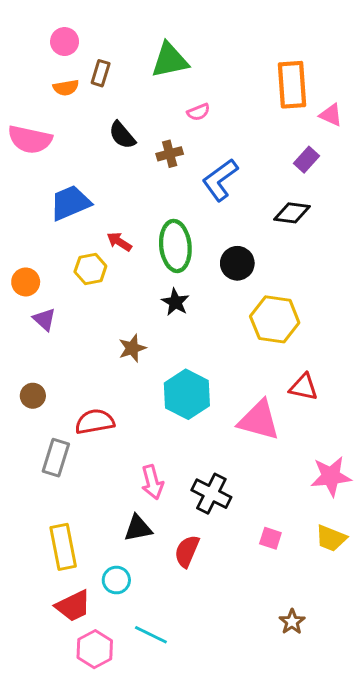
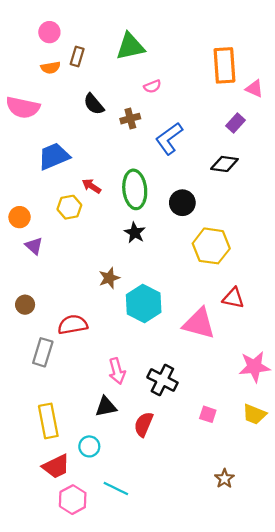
brown star: (132, 348) -> (109, 278), moved

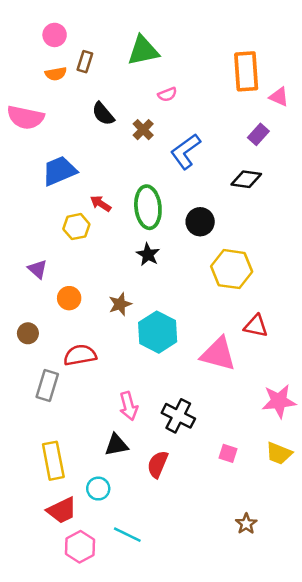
brown cross: (130, 119) -> (143, 130), turned -30
orange circle: (20, 217) -> (69, 298), moved

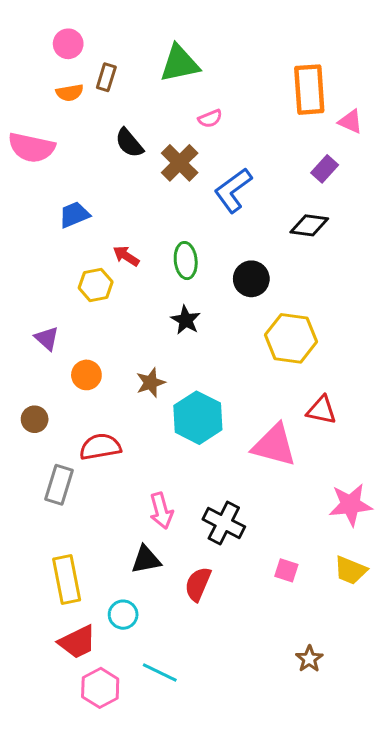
brown cross: (143, 130) -> (180, 163), size x1.4
blue trapezoid: (59, 171) -> (74, 215), size x0.7
green ellipse: (148, 207) -> (186, 261), size x0.7

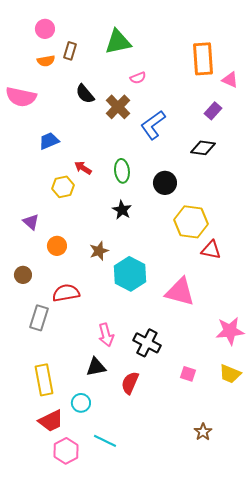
red triangle: (322, 410) -> (211, 250), moved

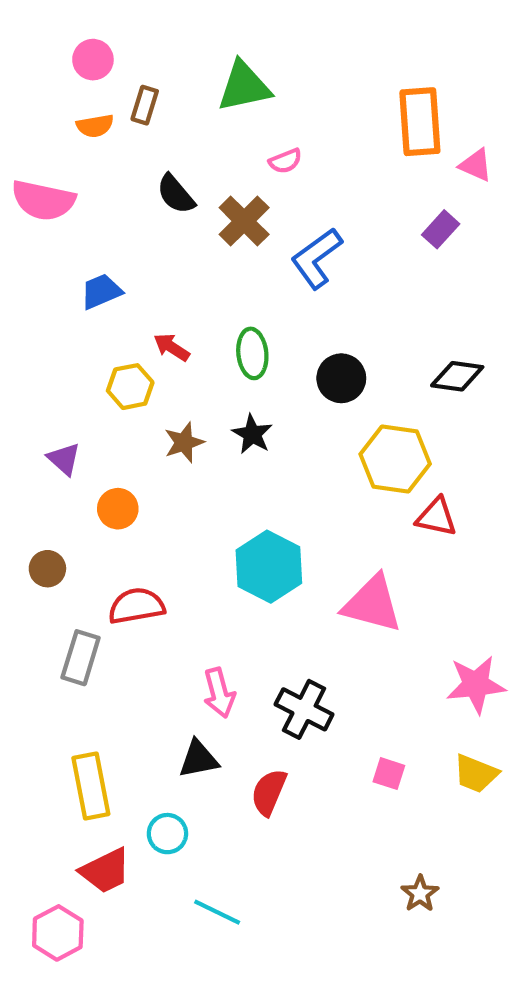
black diamond: (203, 148) -> (457, 376), moved
brown star: (99, 251) -> (184, 442), moved
pink hexagon: (66, 451) -> (58, 933), moved

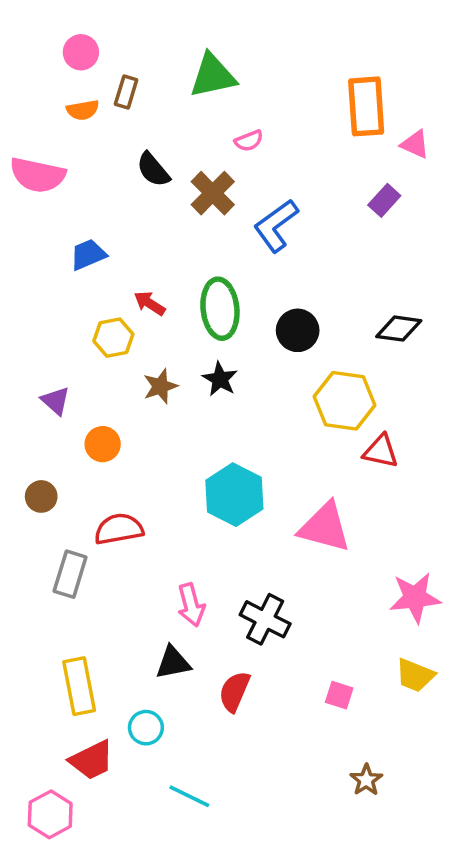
green ellipse: (252, 353) -> (220, 309), size x1.4
pink square: (389, 774) -> (339, 695), moved

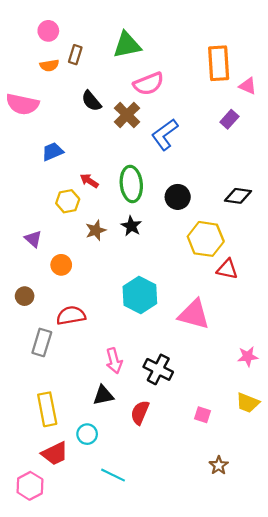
pink semicircle: (249, 141) -> (149, 84), size x1.8
pink star: (415, 598) -> (248, 356), size x0.7

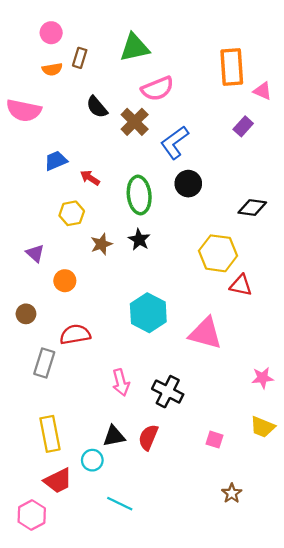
red arrow: (89, 181) -> (90, 178), moved
black circle: (178, 197) -> (188, 184), moved
black triangle: (103, 395) -> (114, 436), moved

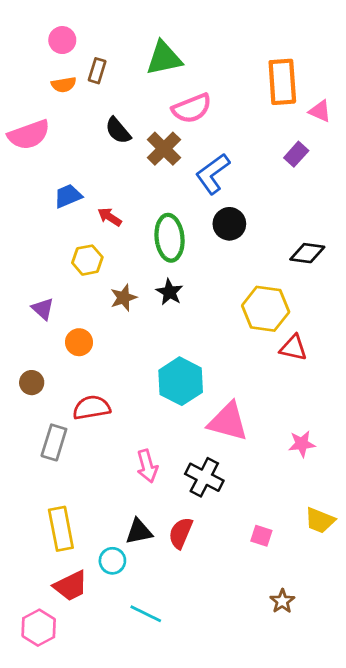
pink semicircle: (24, 110) -> (29, 135), turned -32
pink triangle: (205, 333) -> (228, 422), moved
pink star: (263, 378) -> (302, 444), moved

